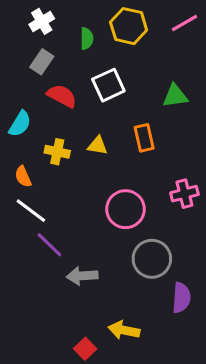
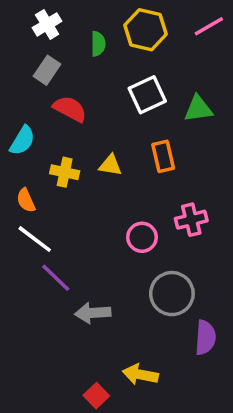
white square: (108, 85) -> (147, 95), moved
pink cross: (184, 194) -> (191, 220), moved
pink circle: (125, 209) -> (142, 237), size x0.7

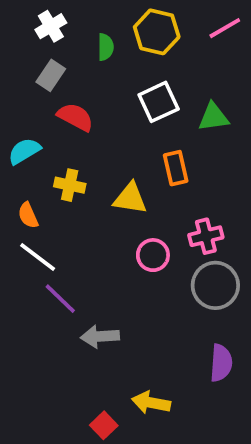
cyan semicircle: (22, 141) -> (24, 151), turned -152
yellow triangle: (110, 165) -> (130, 198), moved, size x1.4
gray circle: (172, 294) -> (215, 285), moved

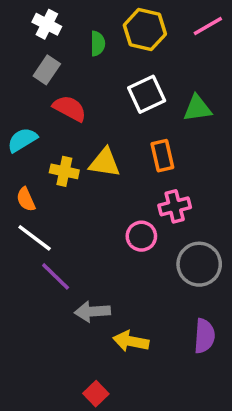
white cross: (51, 26) -> (47, 24), turned -32
yellow triangle: (130, 198) -> (105, 163), moved
pink cross: (206, 236) -> (175, 206), moved
yellow arrow: (151, 403) -> (131, 341), moved

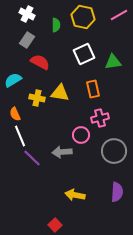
white line: (35, 238) -> (20, 136), turned 30
gray arrow: (92, 311) -> (62, 152), moved

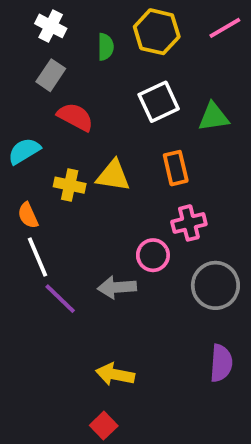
yellow arrow: (75, 195) -> (115, 374), moved

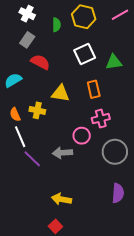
yellow cross: (70, 185) -> (37, 110), moved

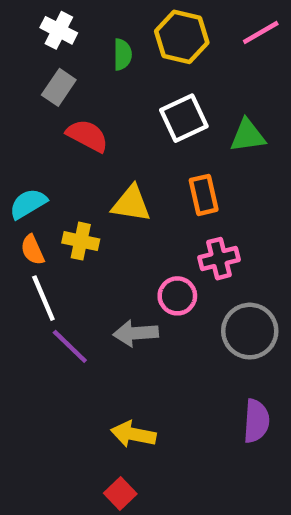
cyan semicircle: (13, 80) -> (28, 204), moved

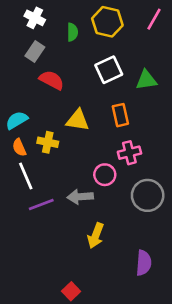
pink line: (261, 33) -> (154, 19), turned -30
purple line: (70, 346) -> (41, 204), turned -65
purple semicircle: (256, 421) -> (144, 263), moved
yellow arrow: (133, 434) -> (96, 236), moved, turned -80

